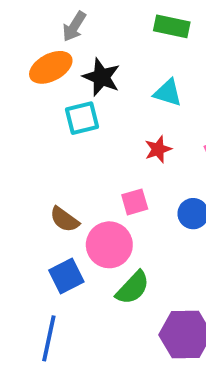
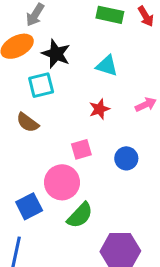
brown semicircle: (64, 219) -> (28, 123), moved

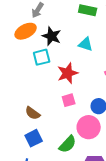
red star: (99, 109) -> (68, 73), moved, size x1.5
brown semicircle: (28, 123) -> (33, 113), moved
pink circle: (62, 182) -> (89, 127), moved

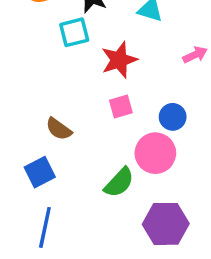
blue square: (34, 138) -> (40, 172), moved

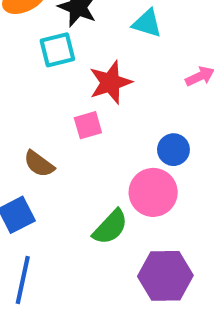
pink square: (121, 107) -> (88, 125), moved

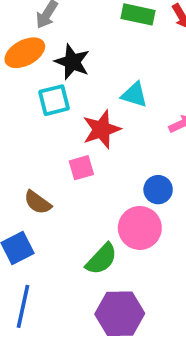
cyan triangle: (147, 23) -> (134, 95), moved
purple hexagon: (165, 276) -> (120, 314), moved

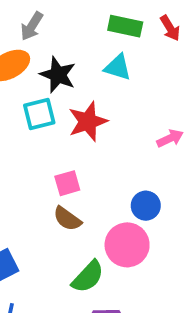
cyan triangle: (134, 95) -> (118, 67), moved
red star: (101, 129) -> (88, 122), moved
brown semicircle: (38, 202) -> (67, 219), moved

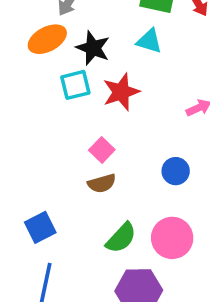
pink square: (67, 183) -> (102, 150), turned -30
brown semicircle: (67, 219) -> (102, 183), turned -52
pink circle: (127, 245) -> (172, 238), moved

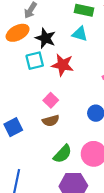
red star: (121, 92) -> (63, 65), turned 30
blue square: (40, 227) -> (13, 127), moved

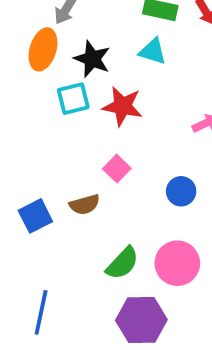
orange ellipse: (18, 33) -> (43, 49), turned -45
pink square: (51, 100) -> (117, 169), moved
brown semicircle: (51, 121) -> (85, 205), moved

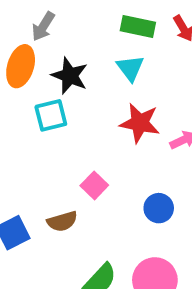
cyan triangle: (153, 51) -> (130, 68), turned 36
red star: (122, 106) -> (140, 123), moved

